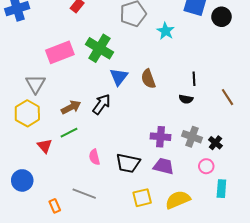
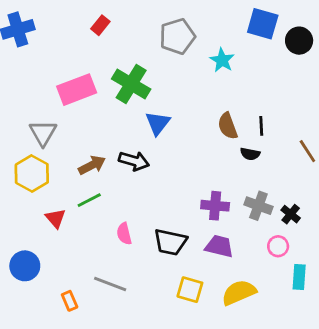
brown semicircle: (148, 79) -> (228, 126), moved
black arrow: (102, 104) -> (134, 161), turned 70
yellow square: (142, 198) -> (190, 290), turned 30

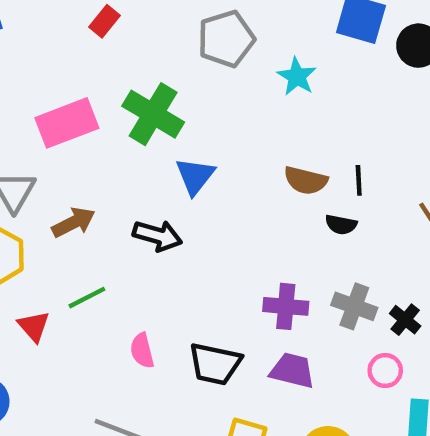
brown semicircle: (228, 126) -> (306, 180), turned -56
brown arrow: (92, 165) -> (74, 222), moved

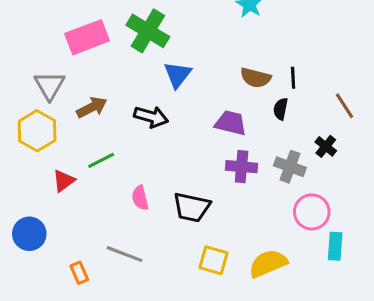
black semicircle: (341, 225) -> (281, 109), turned 90
black cross: (405, 320) -> (326, 146), moved
red triangle: (34, 326) -> (64, 181), turned 35
purple trapezoid: (292, 371) -> (231, 123), moved
pink circle: (385, 371) -> (312, 212), size x1.5

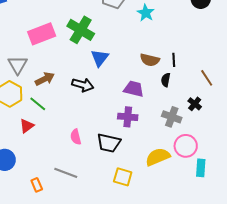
green line: (101, 160) -> (38, 104), moved, turned 66
purple cross: (242, 167) -> (128, 117), moved
yellow semicircle: (268, 263) -> (158, 157), moved

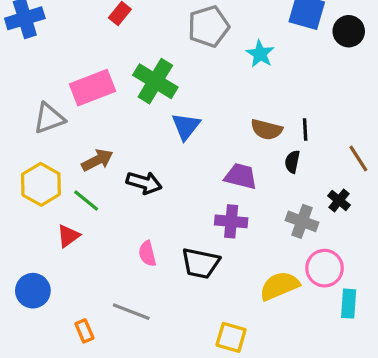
gray triangle: (18, 65) -> (49, 118), moved, turned 40
black arrow: (83, 85) -> (144, 183), moved
yellow square: (123, 177) -> (231, 337), moved

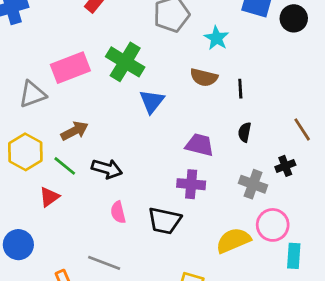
brown semicircle: (267, 130) -> (204, 77), moved
black line: (305, 130) -> (240, 89), moved
black arrow: (144, 183) -> (107, 169), moved
black cross: (339, 200) -> (285, 166), turned 30

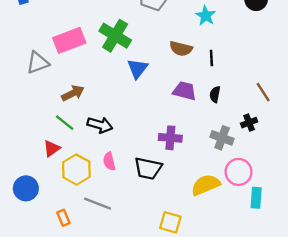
cyan star: (216, 38) -> (206, 16), moved
purple trapezoid: (200, 145) -> (184, 91), moved
yellow hexagon: (25, 152) -> (76, 170), moved

